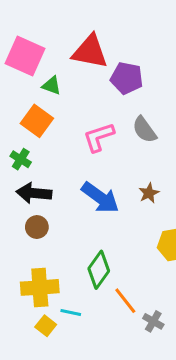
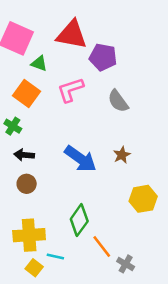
pink L-shape: (99, 137) -> (70, 90), moved
black arrow: (34, 193) -> (24, 155), size x0.7

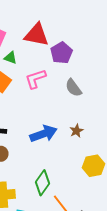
purple pentagon: (103, 57) -> (61, 53), turned 30
blue arrow: (80, 159) -> (43, 134), turned -56

